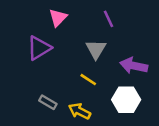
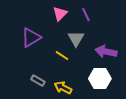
pink triangle: (58, 18) -> (60, 14), moved
yellow line: (88, 80) -> (62, 56), moved

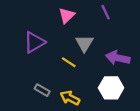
purple line: (86, 15) -> (106, 12), moved

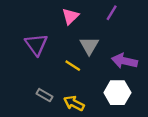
purple line: (106, 12) -> (112, 13), turned 56
purple triangle: (34, 42) -> (36, 44), turned -35

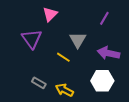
purple line: (112, 13) -> (104, 18), moved
pink triangle: (70, 16) -> (50, 14), moved

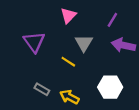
pink triangle: (50, 14) -> (68, 15), moved
purple arrow: (108, 53) -> (123, 45), moved

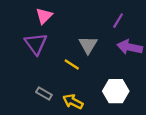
pink triangle: (68, 15) -> (44, 16), moved

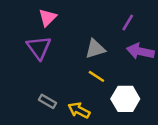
gray triangle: (88, 45) -> (95, 49), turned 42
yellow line: (72, 65) -> (96, 76), moved

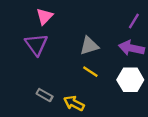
purple line: (128, 23) -> (134, 21), moved
white hexagon: (125, 99) -> (130, 80), moved

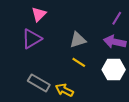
purple triangle: (36, 44) -> (32, 39), turned 35
gray rectangle: (45, 95) -> (39, 83), size x1.5

